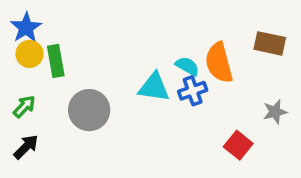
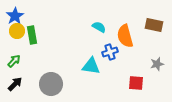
cyan semicircle: (187, 66) -> (99, 27), moved
cyan triangle: (154, 87) -> (91, 66), moved
gray circle: (89, 110) -> (51, 84), moved
red square: (238, 145) -> (136, 83), turned -35

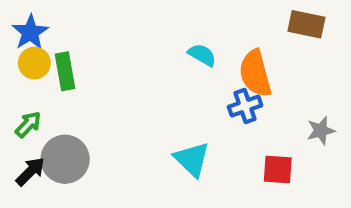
brown rectangle: (154, 25) -> (306, 24), moved
blue cross: (110, 52) -> (245, 106), moved
cyan triangle: (91, 66) -> (192, 159), moved, turned 36
gray circle: (51, 84) -> (65, 159), moved

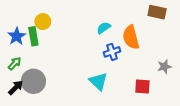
blue star: (30, 32) -> (17, 36), moved
cyan semicircle: (202, 55) -> (104, 28), turned -64
yellow circle: (34, 63) -> (43, 22), moved
blue cross: (245, 106) -> (112, 52), moved

